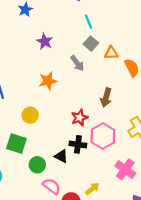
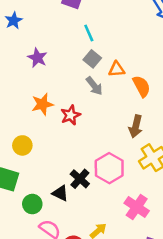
gray arrow: (77, 63) -> (94, 86), moved
brown arrow: (106, 98) -> (136, 126), moved
red star: (79, 118) -> (71, 115), moved
black cross: (78, 144) -> (80, 179), turned 35

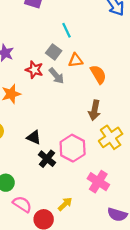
cyan line: (89, 33) -> (67, 30), moved
red star: (71, 115) -> (34, 70), moved, turned -30
black triangle: (60, 193) -> (34, 137), moved

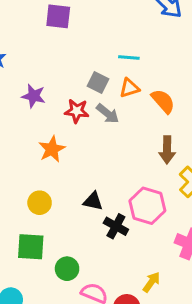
cyan line: (67, 30) -> (129, 57), moved, turned -49

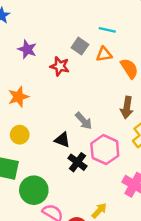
gray arrow: (108, 114) -> (84, 121), moved
orange star: (52, 149) -> (18, 97), moved
green circle: (67, 269) -> (34, 190), size x1.5

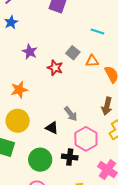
cyan line: (107, 30) -> (98, 31), moved
yellow circle: (20, 135) -> (18, 121), size x1.5
black cross: (77, 162) -> (70, 157), moved, turned -35
green circle: (34, 190) -> (40, 160), moved

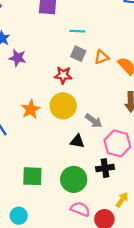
cyan line: (98, 31) -> (77, 31), moved
purple star: (30, 52) -> (18, 58), moved
yellow circle: (18, 121) -> (63, 106), moved

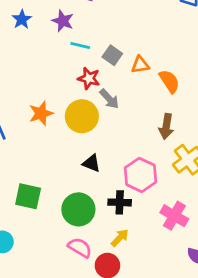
cyan line: (77, 31) -> (80, 46), moved
purple star: (18, 58) -> (63, 21), moved
gray arrow: (94, 121) -> (109, 99), moved
yellow arrow: (122, 200) -> (120, 238), moved

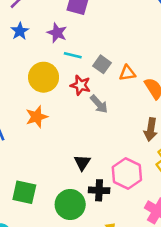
yellow circle: (82, 116) -> (44, 77), moved
black triangle: (91, 163) -> (82, 163), turned 42
black cross: (120, 202) -> (99, 190), moved

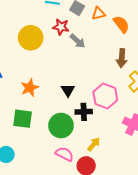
yellow circle: (44, 77) -> (31, 38), moved
orange star: (37, 117) -> (30, 88), moved

